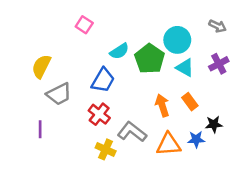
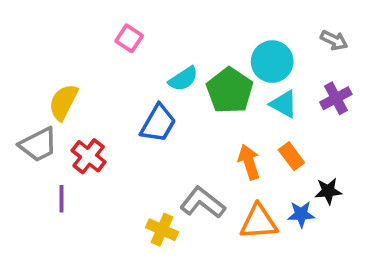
gray trapezoid: (59, 94) -> (38, 145), moved
red cross: (99, 114) -> (89, 156), moved

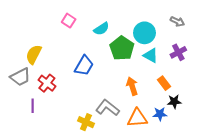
cyan semicircle: (183, 79) -> (101, 29), moved
orange rectangle: (291, 156) -> (164, 83), moved

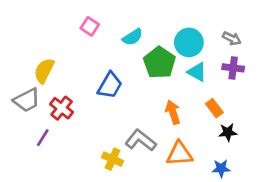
gray arrow: (177, 22) -> (232, 38), moved
purple cross: (178, 52) -> (233, 68), turned 35
purple line: (33, 106) -> (43, 138), turned 32
blue star: (160, 114) -> (221, 168), moved

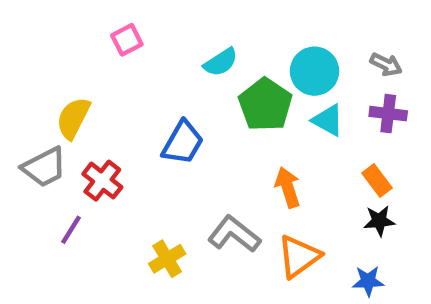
pink square: (90, 26) -> (127, 40), moved, turned 30
orange rectangle: (214, 108) -> (377, 181), moved
orange triangle: (180, 154) -> (299, 257), turned -32
yellow cross: (113, 159) -> (167, 259), moved, turned 35

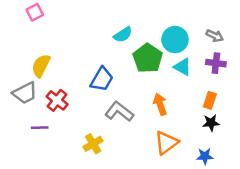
pink square: (127, 40) -> (35, 12), moved
orange rectangle: (377, 181) -> (210, 100), turned 56
purple line: (71, 230) -> (40, 128), turned 56
gray L-shape: (234, 234) -> (119, 112), moved

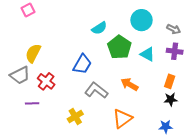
cyan circle: (175, 40) -> (142, 20), moved
orange arrow: (160, 104) -> (129, 84), turned -42
orange triangle: (166, 143) -> (122, 118), moved

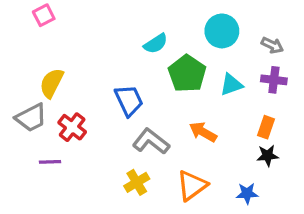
cyan triangle: (148, 54) -> (231, 85), turned -49
blue trapezoid: (82, 64) -> (129, 100), turned -55
yellow cross: (75, 116) -> (137, 182), moved
blue star: (166, 127) -> (247, 193), moved

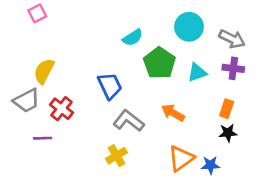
gray arrow: (272, 45) -> (232, 39), size x1.4
orange triangle: (192, 185) -> (181, 158), moved

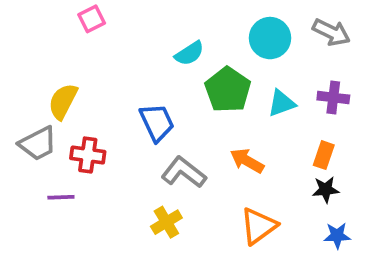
pink square: (37, 13) -> (92, 19), moved
gray arrow: (232, 39) -> (331, 32), moved
red cross: (61, 109) -> (88, 155), turned -30
blue star: (210, 165) -> (337, 236), moved

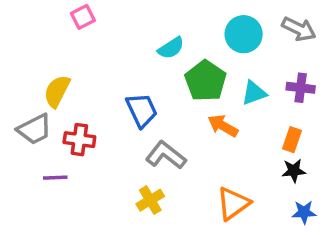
orange arrow: (247, 161) -> (223, 126), moved

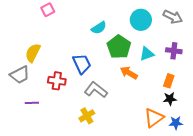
red cross: (79, 140) -> (57, 81), moved
orange triangle: (233, 204) -> (154, 118), moved

